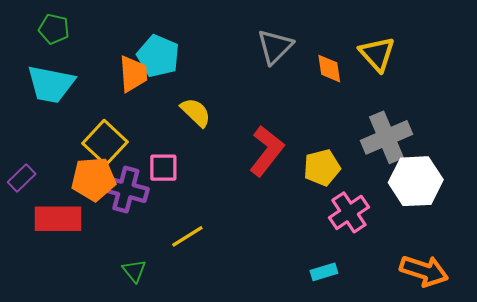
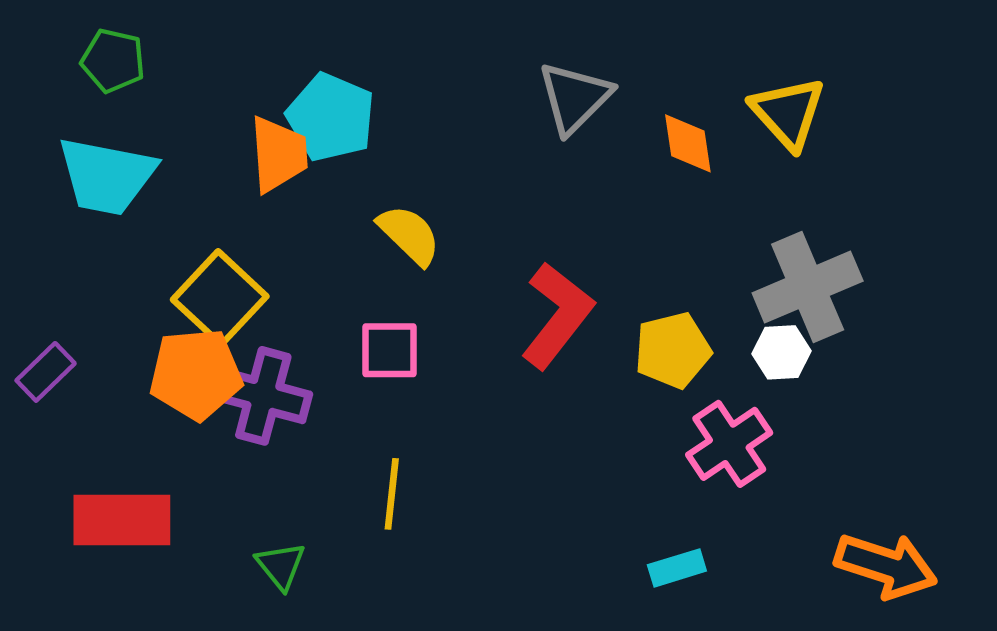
pink square: (163, 168) -> (390, 350), moved
white hexagon: (416, 181) -> (781, 352), moved, size x0.5
red rectangle: (58, 219) -> (122, 520), moved
yellow line: (187, 236) -> (392, 494), turned -52

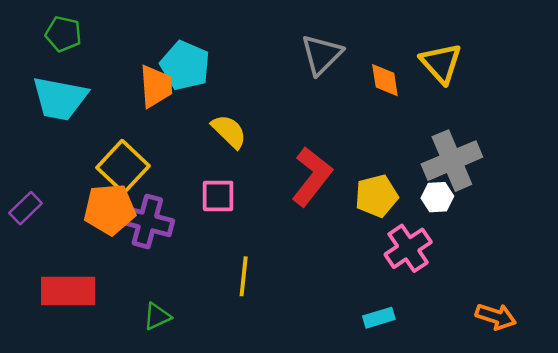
yellow line: (392, 494) -> (244, 276), moved
green triangle: (281, 566) -> (157, 317), turned 44
orange arrow: (886, 566) -> (496, 317), size x0.7

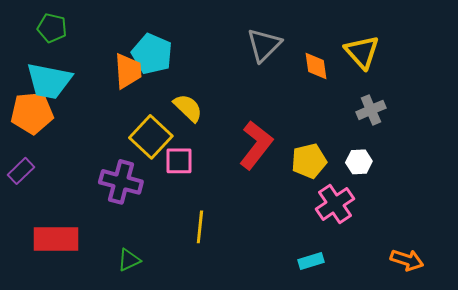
gray cross: (452, 161) -> (371, 110), moved, size x0.6
yellow square: (123, 167) -> (151, 137), moved
orange pentagon: (110, 209) -> (32, 113), moved

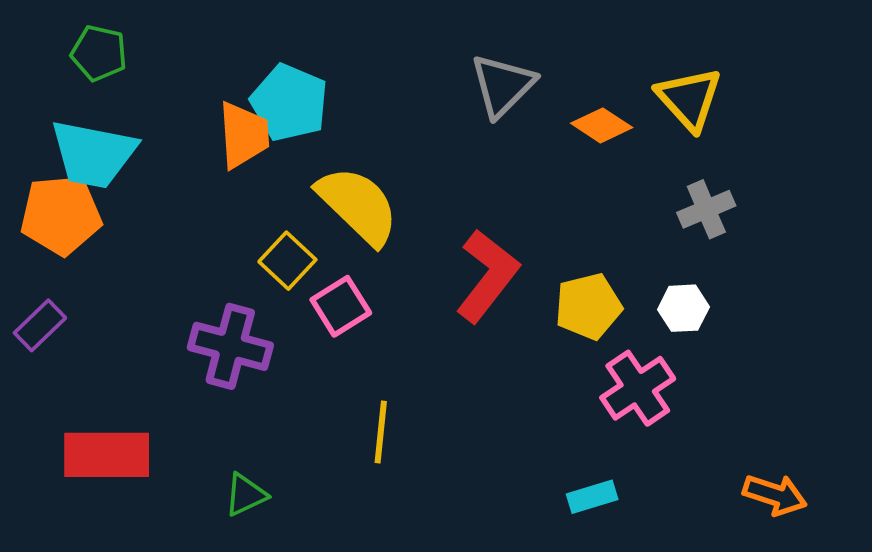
orange diamond: (316, 66) -> (602, 125), turned -48
yellow semicircle: (188, 108) -> (358, 205), size x1.5
yellow square: (151, 137) -> (287, 261), size x0.7
pink square: (179, 161) -> (341, 306), turned -32

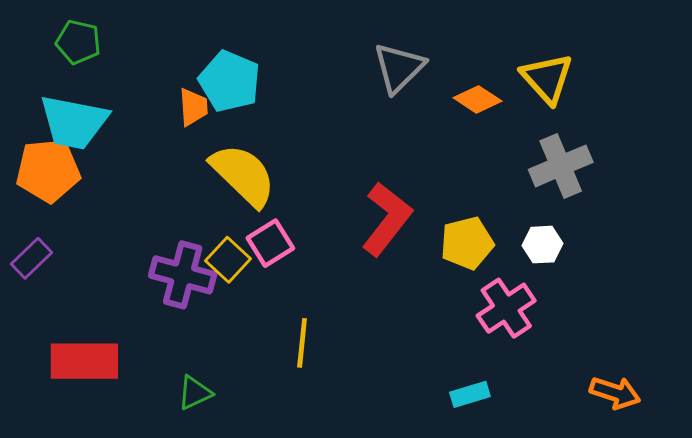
orange trapezoid: (244, 135) -> (193, 107), size x0.7
yellow semicircle: (358, 205) -> (243, 175), moved
gray cross: (706, 209) -> (561, 166), size x1.4
yellow square: (287, 261) -> (228, 260), moved

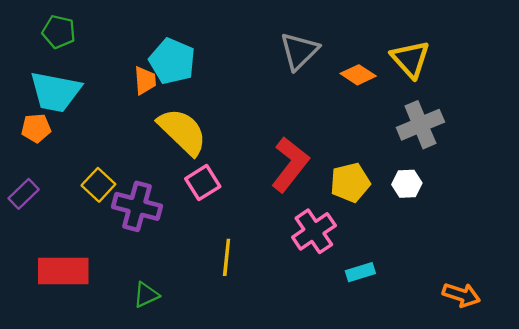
orange pentagon: (48, 171) -> (36, 128), size x0.6
yellow square: (228, 260) -> (98, 185), moved
pink cross: (506, 308) -> (314, 231), moved
cyan rectangle: (470, 394) -> (360, 272), moved

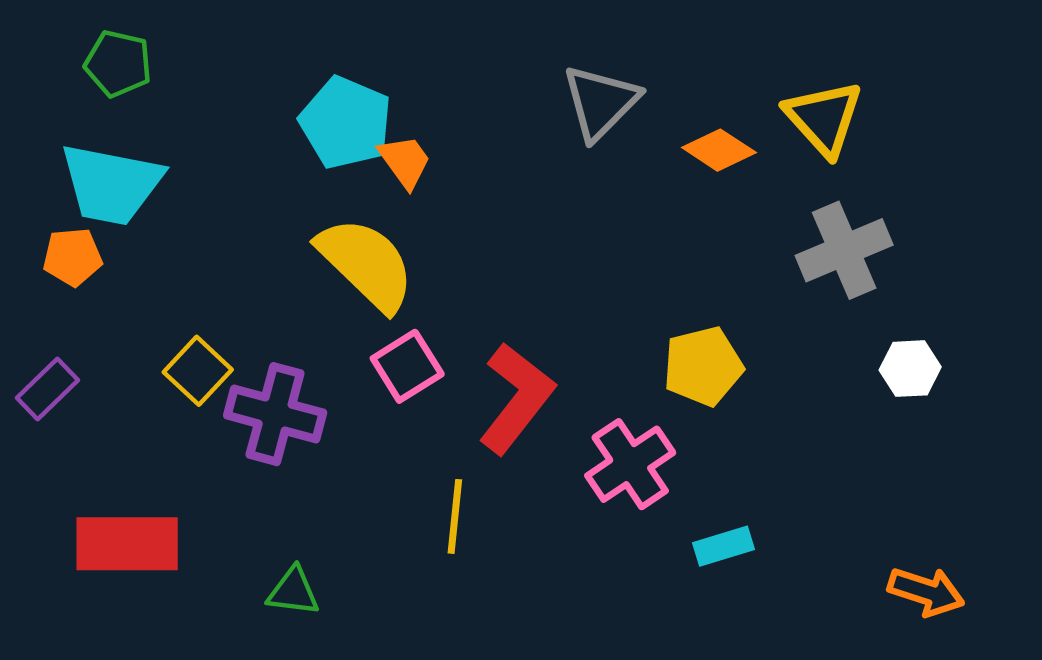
orange trapezoid: (145, 81) -> (405, 161), moved, turned -32
red L-shape: (290, 164) -> (516, 398), moved
white hexagon: (407, 184) -> (910, 369), moved
green triangle: (146, 295) -> (293, 592), turned 32

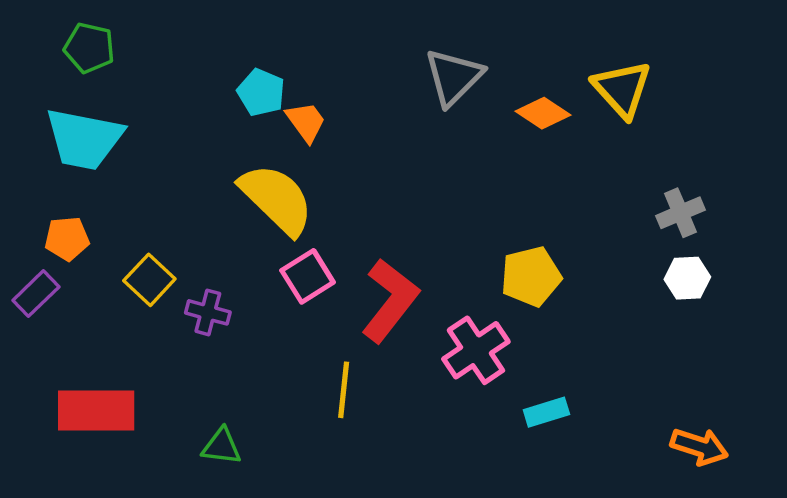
cyan pentagon: (346, 123) -> (261, 92), size x0.7
gray cross: (844, 250) -> (680, 213), moved, size x0.7
orange pentagon: (73, 257) -> (67, 239), moved
purple cross: (275, 414) -> (208, 312), size x0.6

